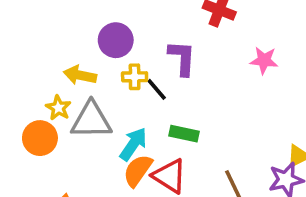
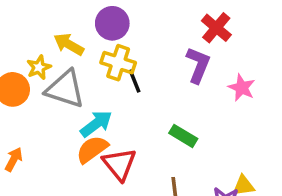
purple L-shape: (182, 58) -> (198, 65), moved
yellow cross: (135, 77) -> (118, 63), size x1.4
green rectangle: (184, 134) -> (183, 136), moved

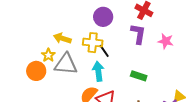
purple circle: (112, 23) -> (103, 17), moved
cyan arrow: (96, 124) -> (98, 71), moved, turned -48

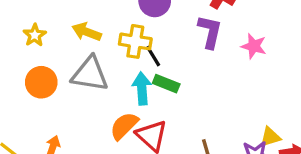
yellow star: (48, 55) -> (35, 35), moved
green rectangle: (139, 76) -> (166, 84), moved

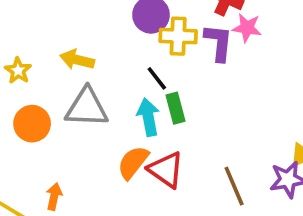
yellow cross: (135, 41) -> (178, 36), moved
pink star: (254, 46) -> (247, 28), moved
green rectangle: (166, 84) -> (176, 108), turned 60

